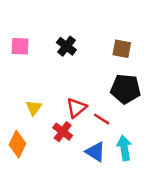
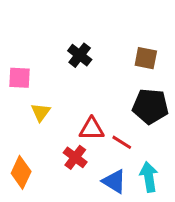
pink square: (20, 46) -> (20, 78), moved
yellow triangle: (34, 108) -> (41, 112), moved
red triangle: (77, 108) -> (92, 129), turned 40

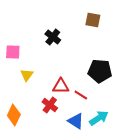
brown square: (146, 58) -> (93, 20), moved
cyan arrow: (149, 177) -> (99, 118), turned 66

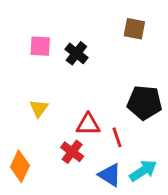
pink square: (13, 52) -> (40, 46), moved
red line: (81, 95) -> (117, 137), turned 40

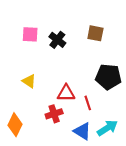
brown square: (134, 29) -> (95, 33), moved
yellow triangle: (39, 108) -> (29, 81), turned -32
red cross: (72, 152) -> (54, 114), turned 35

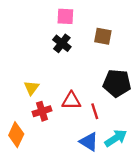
pink square: (30, 34) -> (65, 16), moved
yellow triangle: (29, 81) -> (31, 88), turned 32
red cross: (54, 114) -> (42, 111), moved

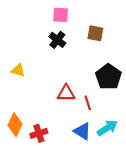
black pentagon: (117, 83) -> (108, 77), turned 30
yellow triangle: (31, 88) -> (18, 70), moved, turned -48
red cross: (42, 111) -> (39, 133), moved

